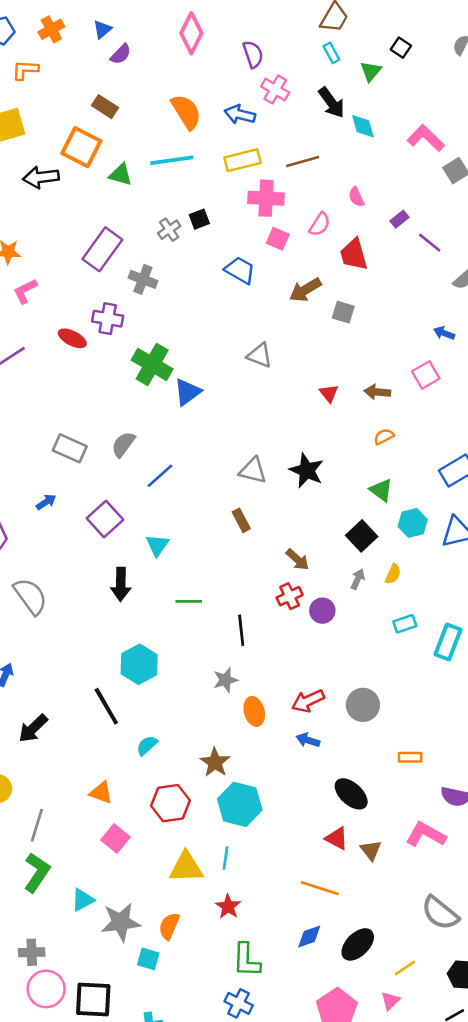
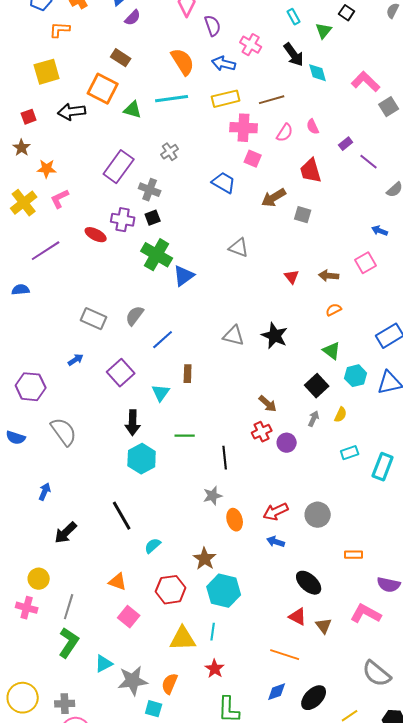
purple semicircle: (253, 54) -> (213, 26), moved
black square: (199, 219) -> (153, 218), moved
pink semicircle: (320, 224) -> (285, 133), moved
brown rectangle: (241, 520) -> (188, 374), moved, turned 30
cyan hexagon: (139, 664) -> (142, 459), moved

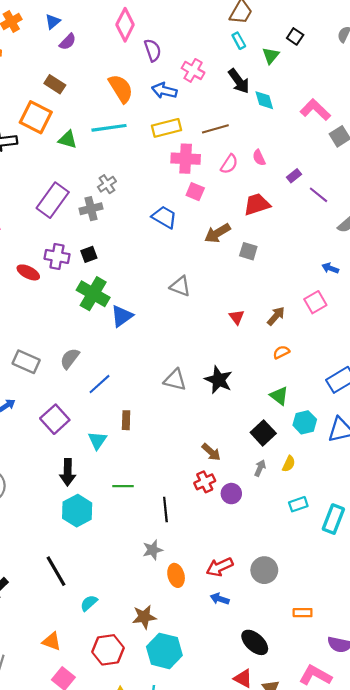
red trapezoid: (311, 171) -> (257, 204), turned 88
gray cross: (150, 190) -> (91, 209), moved, turned -35
brown arrow: (329, 276) -> (276, 316), turned 126
brown star: (205, 559) -> (144, 617), turned 30

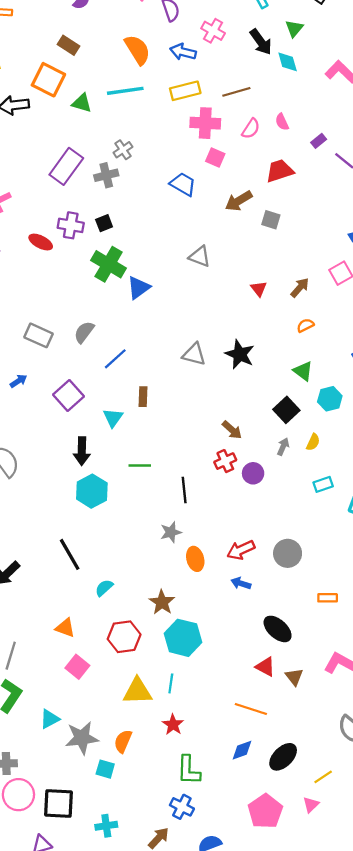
green triangle: (271, 56) -> (294, 29), moved
brown star: (144, 617) -> (162, 602), turned -30

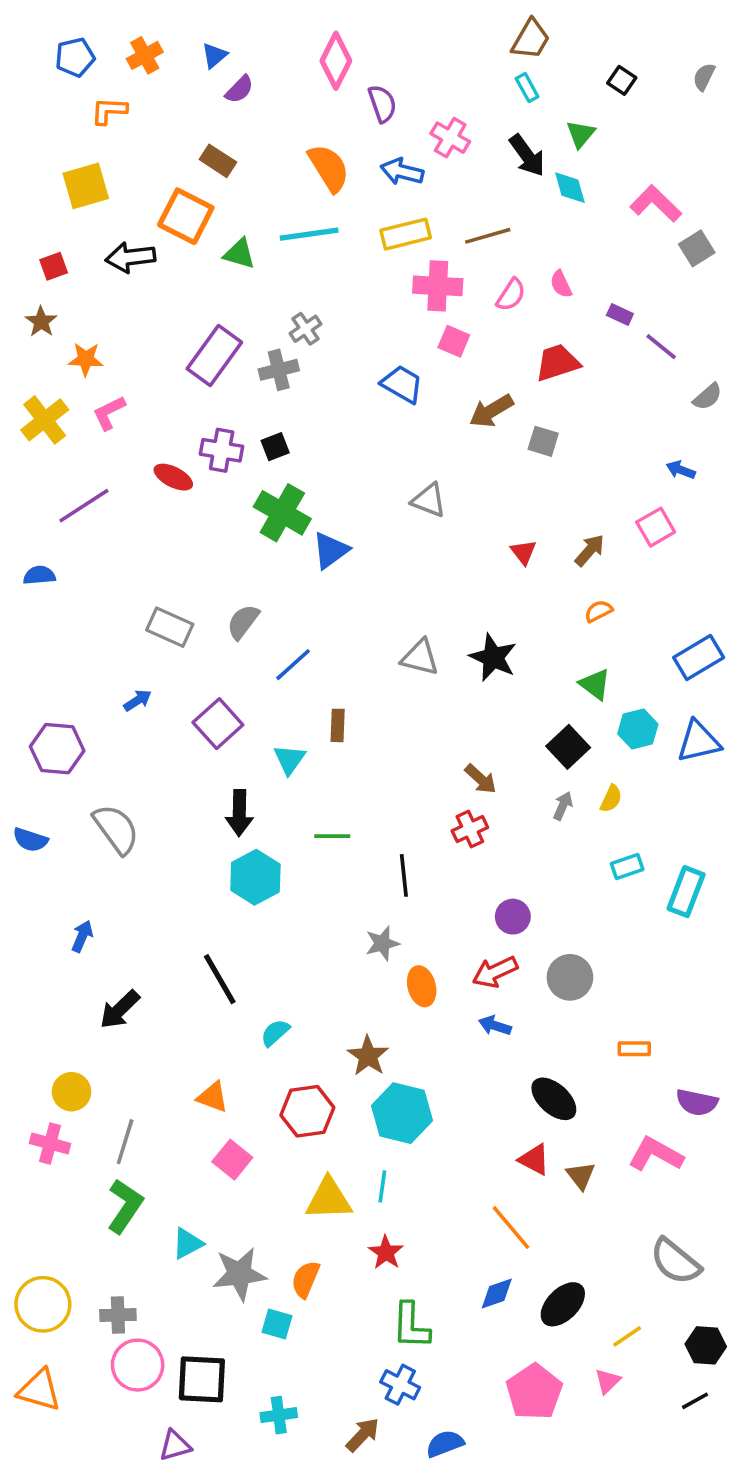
purple rectangle: (319, 141) -> (620, 314), turned 64
purple circle: (253, 473) -> (513, 917), moved
orange line: (251, 709) -> (511, 1227), turned 32

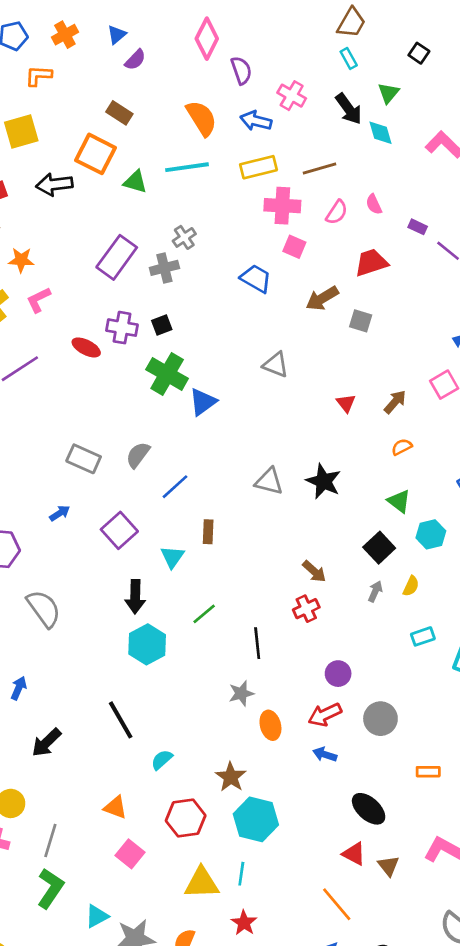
green line: (332, 836) -> (204, 614), turned -40

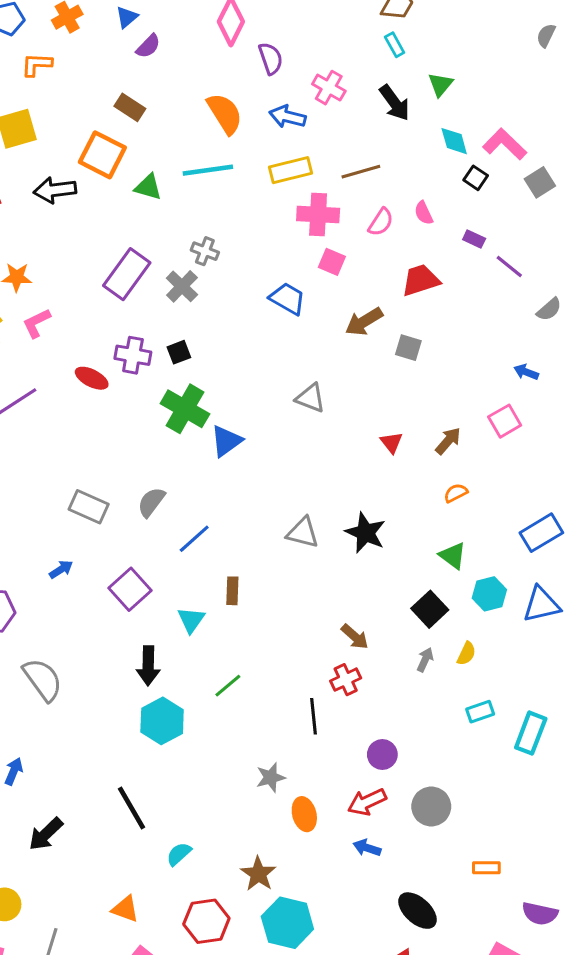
black square: (419, 53) -> (476, 178), moved
cyan diamond: (380, 133) -> (454, 141), moved
gray cross: (184, 237) -> (205, 251), turned -35
gray cross: (164, 268) -> (182, 286), turned -32
black line: (257, 643) -> (313, 716), moved

